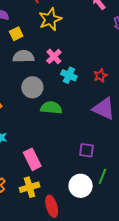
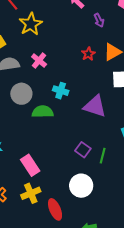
cyan cross: (69, 75) -> (61, 91), moved
red star: (100, 76) -> (88, 54), moved
purple square: (87, 150) -> (83, 150), turned 35
green line: (102, 176) -> (103, 156), moved

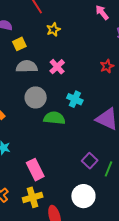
yellow star: (31, 24) -> (53, 30), size x0.6

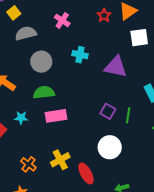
pink cross: (57, 67) -> (62, 20), moved
green semicircle: (54, 118) -> (44, 93), moved
pink rectangle: (35, 170) -> (56, 116), moved, turned -60

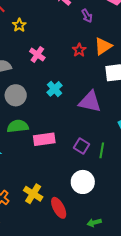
cyan cross: (80, 55) -> (54, 89), turned 35
pink rectangle: (56, 116) -> (44, 139), moved
yellow cross: (60, 160) -> (33, 194), turned -30

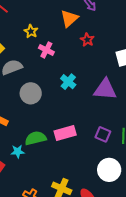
yellow star: (19, 25) -> (31, 31), moved
orange triangle: (103, 46) -> (69, 18), moved
green semicircle: (18, 126) -> (36, 138), moved

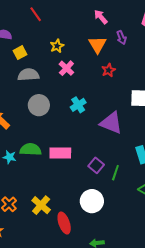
orange triangle: (69, 18) -> (97, 45), turned -36

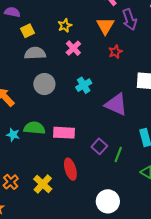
purple arrow: (121, 37) -> (130, 20), size x1.5
white circle: (92, 201) -> (108, 201), moved
red ellipse: (64, 223) -> (70, 169), moved

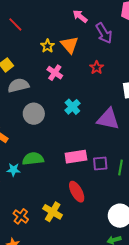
yellow star: (65, 25) -> (47, 46), moved
orange triangle: (105, 26) -> (69, 45), moved
pink rectangle: (64, 133) -> (76, 157), moved
purple square: (99, 146) -> (100, 163), turned -35

